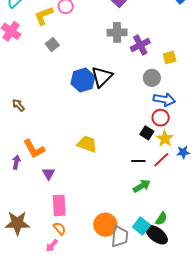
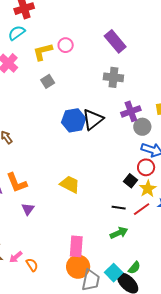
purple cross: (140, 45) -> (131, 111), moved
pink rectangle: (59, 205) -> (76, 246), moved
pink arrow: (52, 246) -> (16, 257), moved

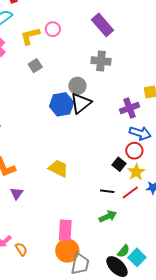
purple cross: (131, 111) -> (130, 108), moved
gray circle: (142, 127) -> (77, 86), moved
cyan square: (114, 273) -> (137, 257), moved

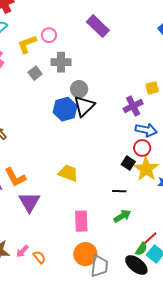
gray cross: (101, 61) -> (61, 62), moved
yellow star: (136, 172) -> (146, 169), size x1.4
red line: (130, 192) -> (149, 239), moved
purple triangle: (17, 193) -> (29, 202), size x1.6
pink rectangle: (65, 230) -> (81, 221), moved

